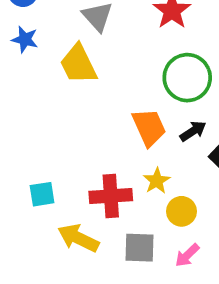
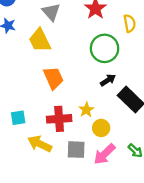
orange trapezoid: (149, 127) -> (53, 78), moved
pink arrow: (187, 255) -> (105, 154), size x1.5

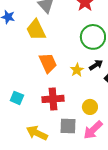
yellow star: (86, 110) -> (77, 70), moved
cyan square: (18, 118) -> (17, 98), turned 32
yellow arrow: (40, 144) -> (37, 133), moved

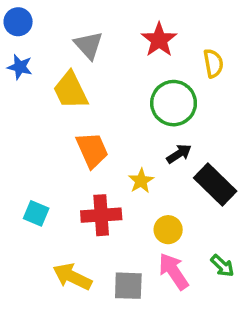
yellow star: (77, 70) -> (141, 181), moved
gray square: (68, 126) -> (128, 286), moved
pink arrow: (93, 130) -> (174, 271), turned 100

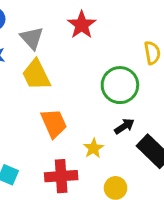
red star: (159, 40) -> (82, 25), moved
gray triangle: (89, 45) -> (32, 38), moved

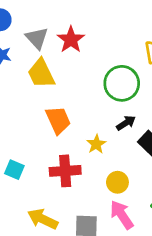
red star: (82, 25) -> (71, 40), moved

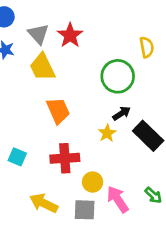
yellow star: (96, 144) -> (107, 133), moved
yellow circle: (117, 182) -> (93, 182), moved

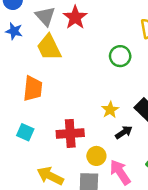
green circle: (118, 76) -> (120, 56), size x0.7
orange trapezoid: (58, 111) -> (33, 89), moved, turned 30
black arrow: (122, 113) -> (124, 132), moved

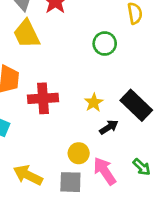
red cross: (70, 133) -> (43, 98), moved

